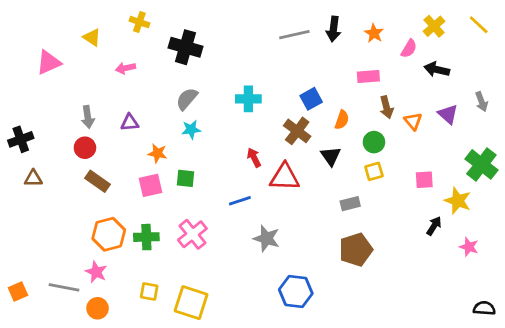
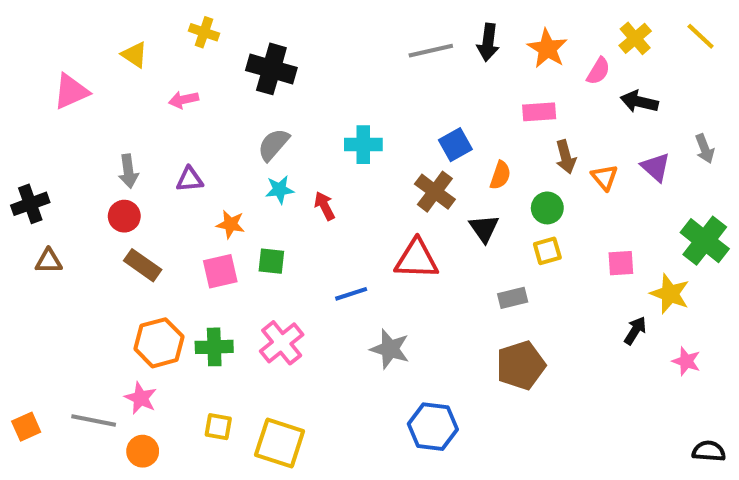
orange star: (374, 33) -> (547, 49), size x1.4
red arrow: (254, 157) -> (325, 206), moved

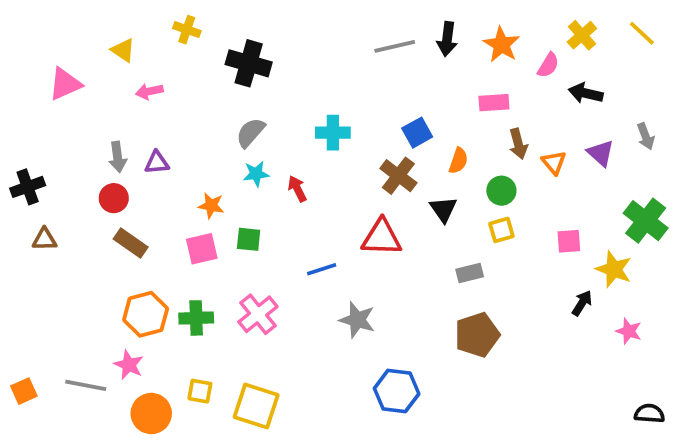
pink arrow: (184, 100) -> (149, 91), moved
purple triangle: (190, 179) -> (157, 163), moved
orange circle: (143, 451) -> (151, 413), moved, size x1.4

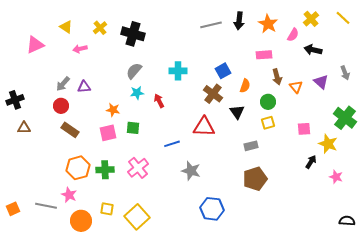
yellow cross: (187, 30) -> (100, 28), moved, turned 32
gray arrow: (118, 157) -> (63, 84), turned 49
yellow square: (256, 406) -> (137, 217), turned 30

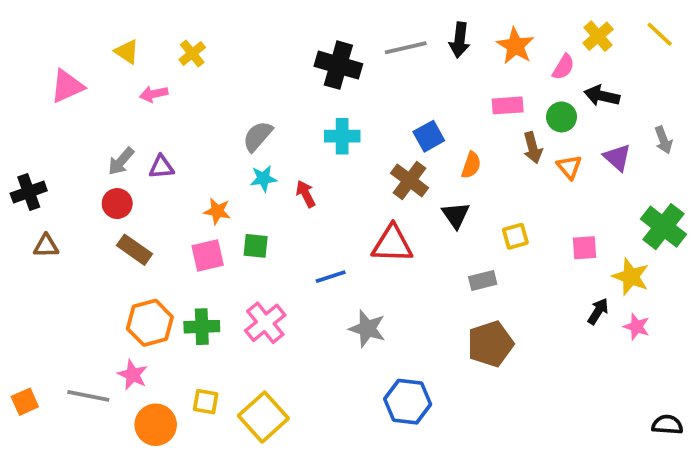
black cross: (133, 34) -> (338, 65), moved
green circle: (268, 102) -> (562, 117), moved
pink star: (336, 177) -> (637, 327), moved

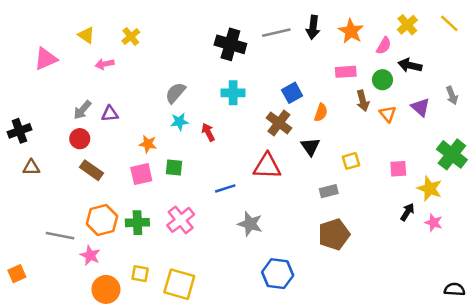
gray line: (88, 396) -> (60, 236), moved
yellow square: (263, 417) -> (179, 284), turned -32

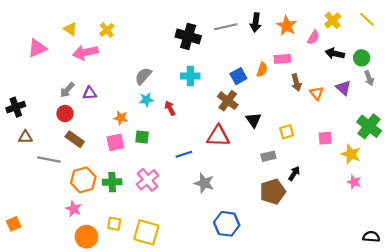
pink arrow: (105, 64) -> (85, 52), size x1.6
green circle: (382, 80) -> (362, 58), moved
orange semicircle: (321, 112) -> (262, 70), moved
black arrow: (407, 212) -> (294, 173), moved
gray line: (60, 236) -> (49, 160), moved

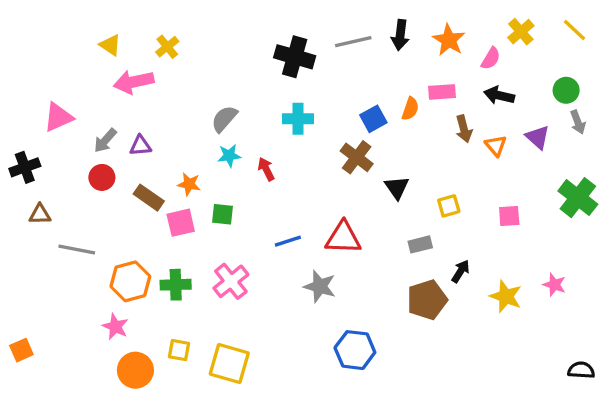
pink triangle: (37, 48) -> (58, 117), moved
black arrow: (335, 54) -> (499, 95), moved
red triangle: (218, 136) -> (343, 238), moved
brown rectangle: (75, 139) -> (149, 198), moved
yellow star: (351, 154) -> (506, 296), moved

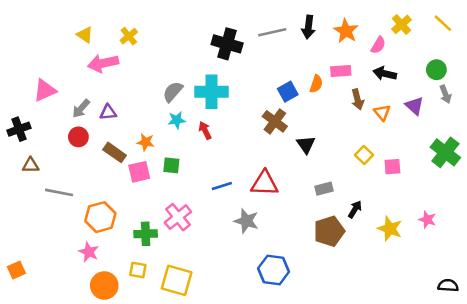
cyan cross: (298, 119) -> (212, 92), moved, size x1.4
yellow square: (449, 206) -> (364, 155), moved, turned -30
green cross: (176, 285) -> (146, 234), moved

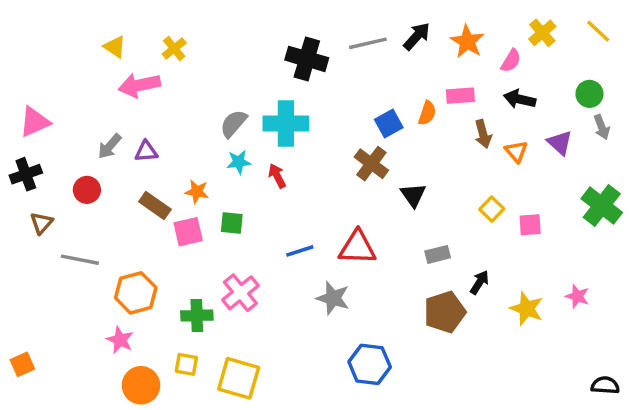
black arrow: (308, 27) -> (417, 36), turned -145
pink triangle: (45, 90) -> (35, 122), moved
red circle: (78, 137) -> (87, 190), moved
brown triangle: (31, 165) -> (42, 223), turned -48

